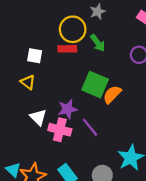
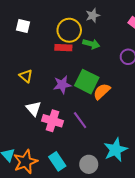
green arrow: (98, 43) -> (91, 44), turned -42
white square: (35, 56) -> (23, 26), moved
purple star: (68, 109) -> (62, 85), moved

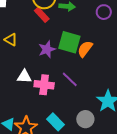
red rectangle: (63, 48) -> (42, 15), turned 56
yellow triangle: (26, 76) -> (11, 40), moved
white triangle: (34, 108) -> (24, 77), turned -35

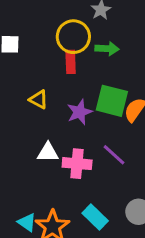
red rectangle: (42, 15) -> (71, 62), turned 42
yellow triangle: (11, 40) -> (39, 99), moved

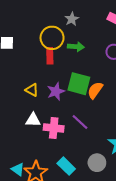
yellow triangle: (39, 99) -> (32, 90), moved

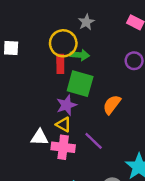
green arrow: (76, 47) -> (80, 55), moved
green square: (79, 84) -> (80, 84), moved
yellow triangle: (32, 90) -> (63, 125), moved

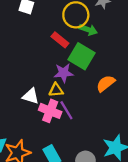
red rectangle: (60, 64) -> (60, 40), moved, turned -66
yellow triangle: (63, 125) -> (56, 90), turned -49
purple line: (94, 141) -> (66, 110), moved

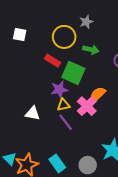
green arrow: (88, 30) -> (91, 50), moved
yellow triangle: (56, 90) -> (63, 105), moved
pink cross: (50, 111) -> (87, 106), moved, turned 30

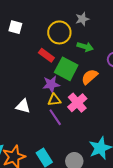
orange semicircle: (98, 95) -> (90, 77), moved

